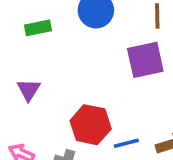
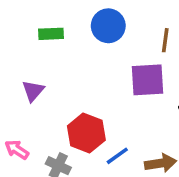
blue line: (126, 143) -> (117, 156), turned -30

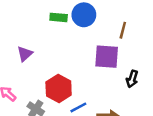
green rectangle: (51, 34) -> (59, 17), moved

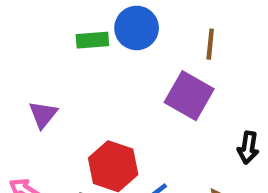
purple square: (107, 57) -> (189, 96), turned 35
black arrow: (132, 79) -> (248, 148), moved

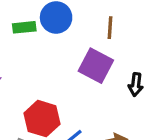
black arrow: (248, 148) -> (136, 85), moved

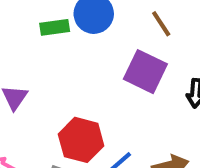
brown line: (110, 28) -> (161, 24), turned -35

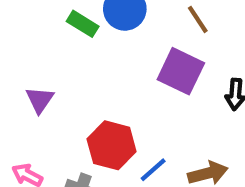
green rectangle: (55, 27) -> (83, 24), turned 40

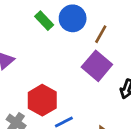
brown line: (198, 19) -> (101, 34), moved, turned 48

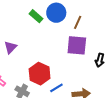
purple square: (97, 66) -> (77, 45), turned -30

